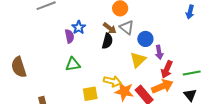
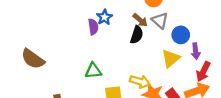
green triangle: (73, 64) -> (93, 71), moved
brown semicircle: (19, 67) -> (33, 59), turned -40

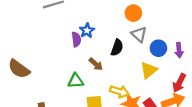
brown arrow: (140, 20) -> (96, 64), moved
purple arrow: (196, 51) -> (179, 50), moved

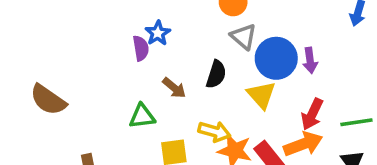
black semicircle: (117, 48) -> (216, 74), moved
blue circle: (158, 48) -> (276, 58), size x1.5
yellow triangle: (149, 70) -> (261, 95), turned -30

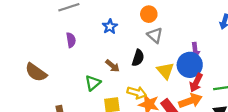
blue star: (158, 33) -> (110, 27), moved
purple semicircle: (141, 48) -> (71, 40), moved
blue circle: (276, 58) -> (190, 65), moved
green triangle: (142, 116) -> (93, 83), turned -35

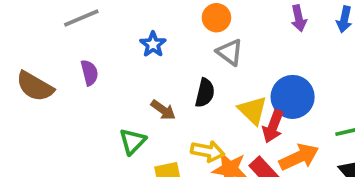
purple arrow: (195, 50) -> (299, 18), moved
brown semicircle: (36, 72) -> (35, 86), moved
red arrow: (196, 83) -> (273, 126), moved

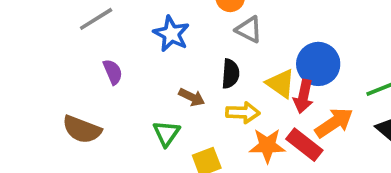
blue star: (153, 44) -> (171, 34), size x1.4
brown semicircle: (35, 86) -> (82, 129), moved
yellow arrow: (208, 151) -> (243, 113), moved

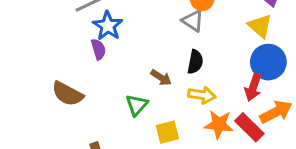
gray triangle: (249, 30) -> (193, 21), moved
blue star: (171, 34) -> (108, 26), moved
yellow triangle: (281, 84) -> (260, 26), moved

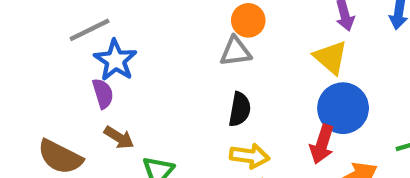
gray triangle: (193, 21) -> (235, 51), turned -40
brown arrow: (161, 78) -> (119, 138), moved

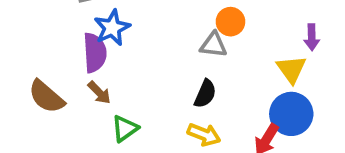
purple semicircle: (103, 93) -> (95, 53), size x1.5

